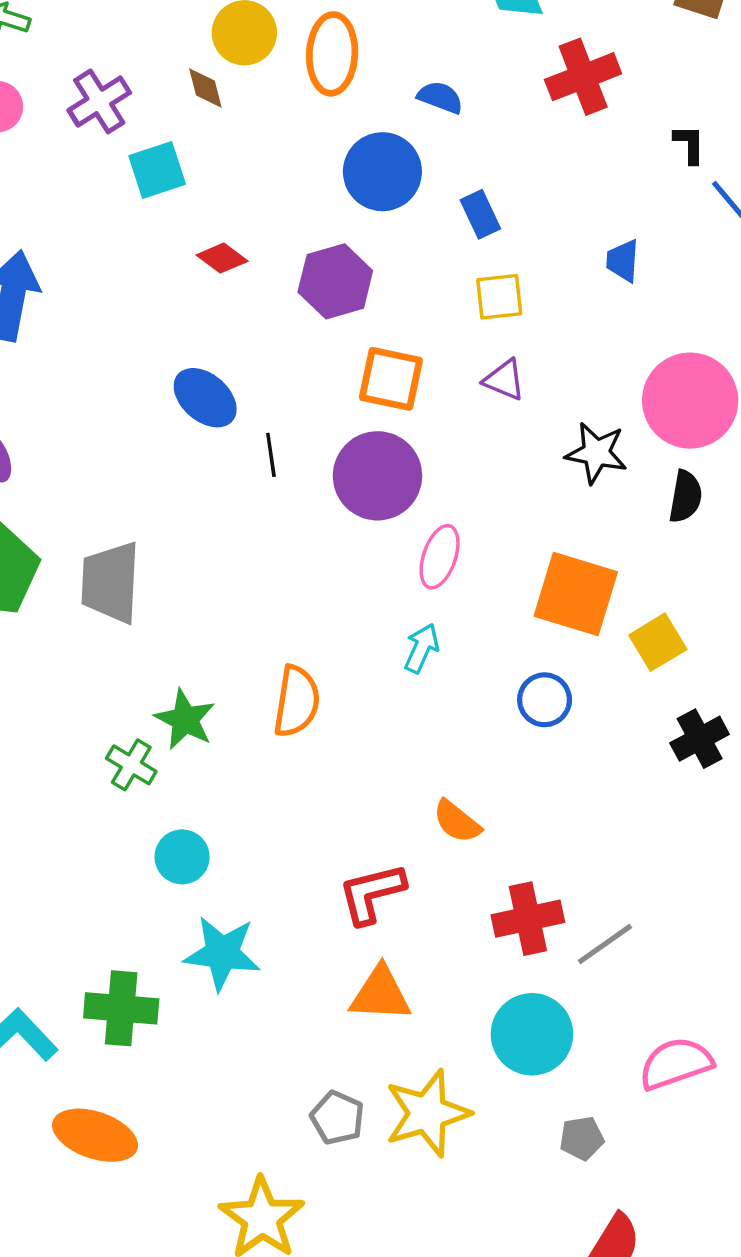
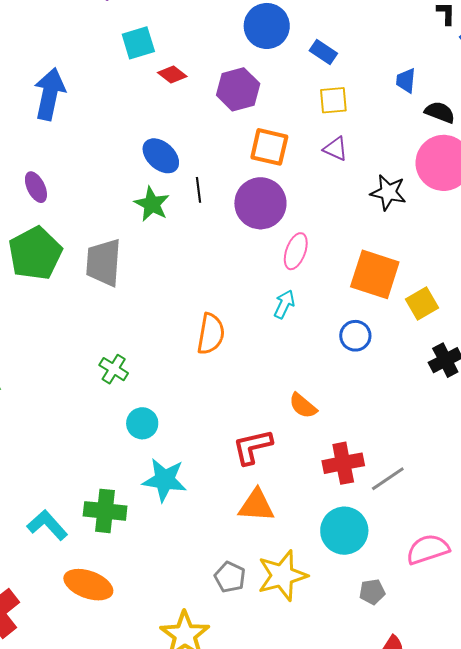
cyan square: (157, 170) -> (138, 43), moved
blue rectangle: (480, 214) -> (323, 52), turned -32
black semicircle: (685, 497) -> (440, 112), moved, turned -80
green star: (185, 719) -> (152, 204), moved

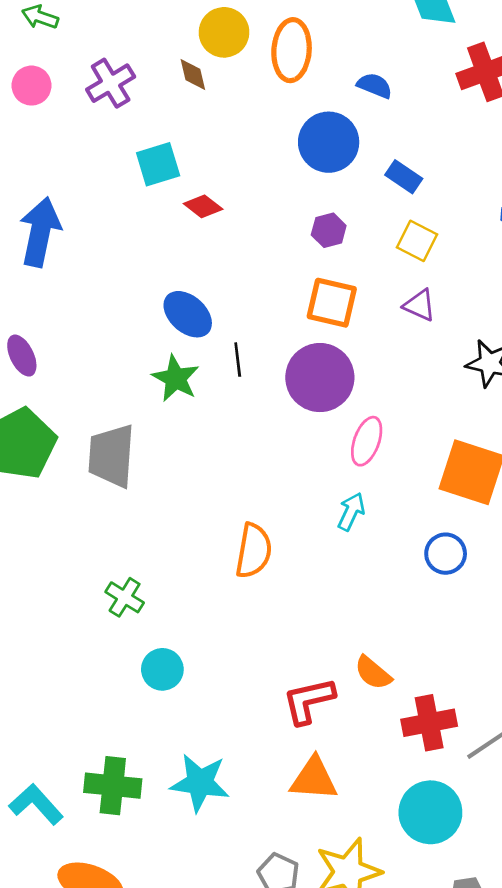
purple hexagon: (238, 89) -> (329, 230), moved, size x0.6
yellow square: (333, 100) -> (417, 241), turned 32
orange semicircle: (303, 406) -> (373, 673), moved
cyan star: (165, 480) -> (200, 783), moved

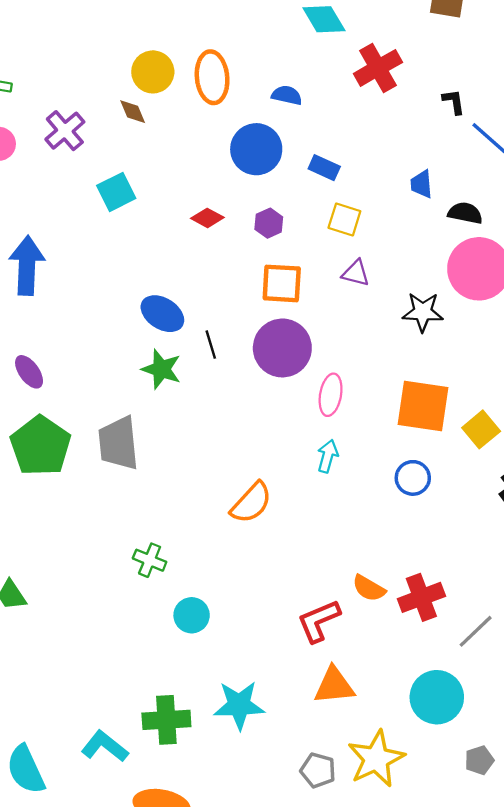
red diamond: (203, 206) -> (207, 218), moved
orange semicircle: (254, 551) -> (251, 503), turned 42
red cross: (429, 723) -> (421, 597), moved

